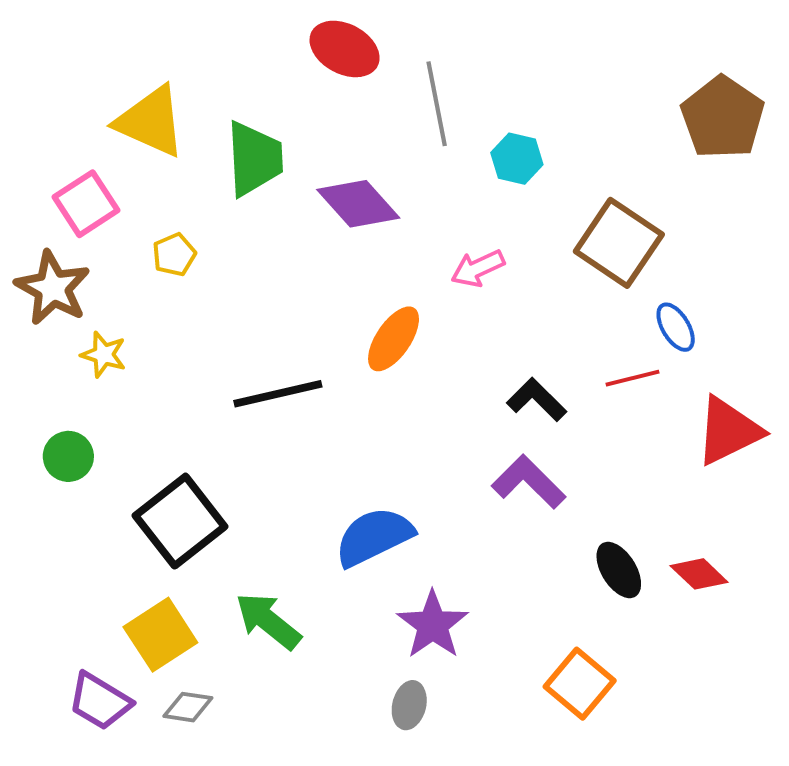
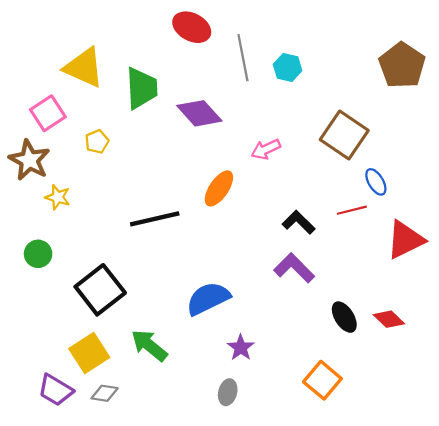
cyan hexagon: (517, 159) -> (288, 67), moved
purple star: (433, 625) -> (241, 348), size x0.7

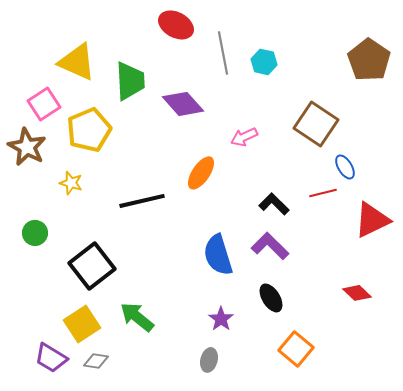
yellow pentagon: (97, 142) -> (89, 130), size x2.0
yellow star: (58, 197) -> (71, 183), moved
blue semicircle: (208, 299) -> (218, 255), moved, turned -81
black ellipse: (344, 317) -> (271, 298), moved

